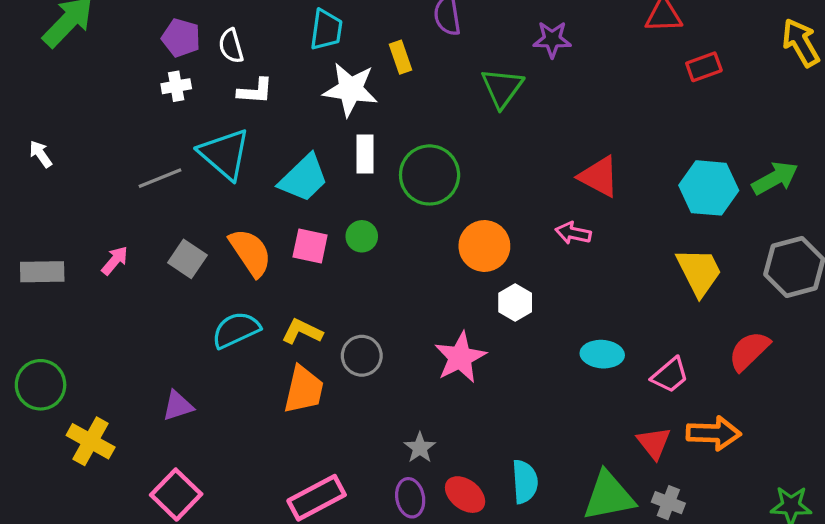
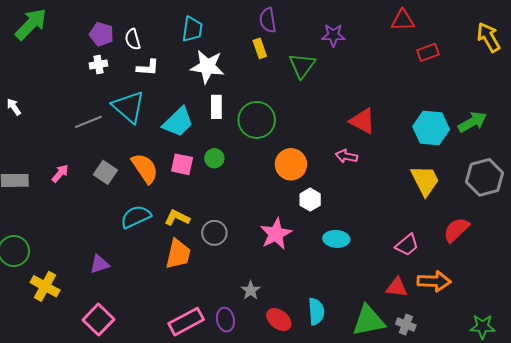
yellow rectangle: (400, 57) -> (260, 48), moved
cyan ellipse: (602, 354) -> (336, 239), moved
red triangle: (654, 443) -> (397, 287), turned -45
purple ellipse: (410, 498) -> (225, 320), moved

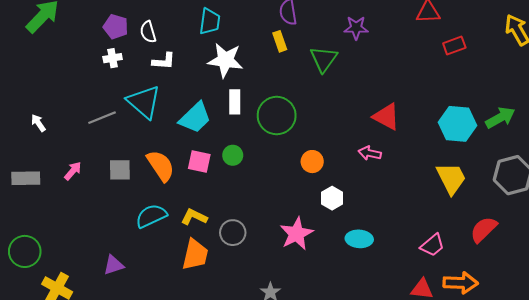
white arrow: (14, 107) -> (38, 123), moved
orange circle: (291, 164) -> (312, 162), size x0.7
gray square: (105, 172) -> (120, 170), turned -35

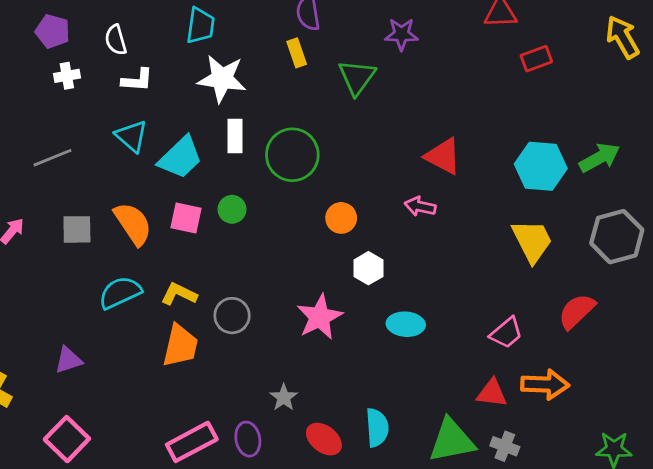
purple pentagon: (116, 27) -> (53, 31), moved
cyan triangle: (144, 102) -> (132, 136), moved, size x0.7

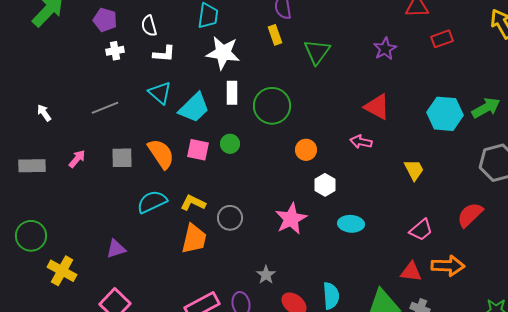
purple star: (401, 34) -> (385, 49), moved, turned -30
yellow trapezoid: (532, 241) -> (414, 170), moved, size x0.7

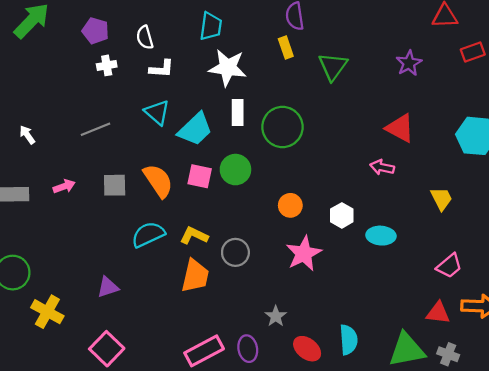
green circle: (230, 144) -> (235, 170), size x1.4
orange circle: (306, 150) -> (290, 205), moved
pink arrow: (77, 159) -> (64, 186), turned 30
cyan ellipse: (351, 224) -> (381, 236), moved

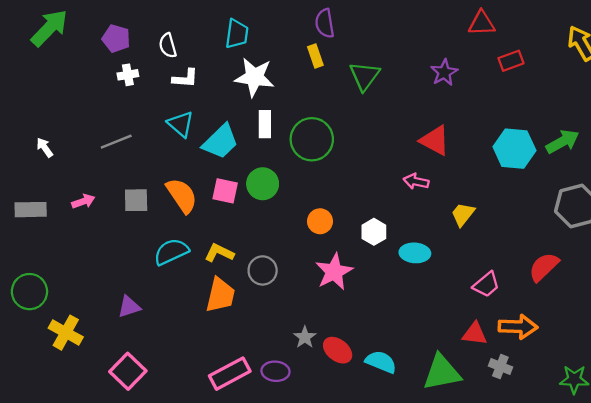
yellow trapezoid: (441, 199) -> (463, 214), moved, turned -115
cyan semicircle: (349, 340) -> (381, 362), turned -64
purple ellipse: (248, 349) -> (275, 371), turned -75
red ellipse: (307, 349) -> (338, 350), moved
gray cross: (448, 354) -> (500, 367), moved

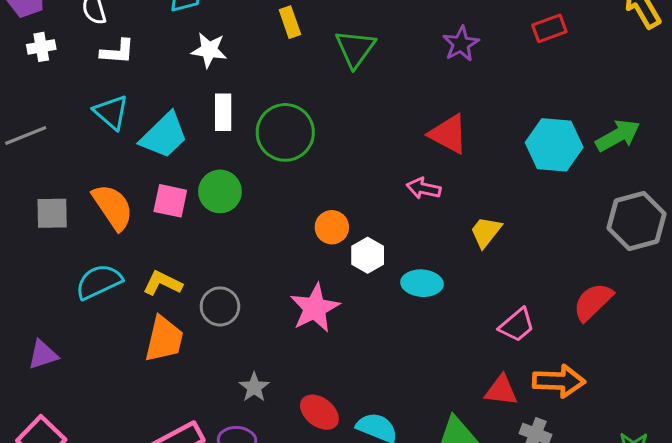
white star: (254, 77) -> (209, 50), size x0.7
orange circle: (320, 221) -> (332, 227), moved
gray star: (305, 337) -> (254, 387), moved

